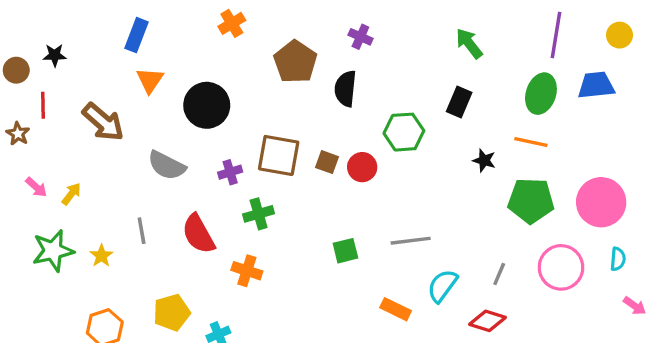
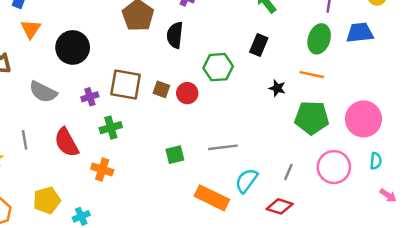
orange rectangle: (396, 309) -> (212, 198), size x1.5

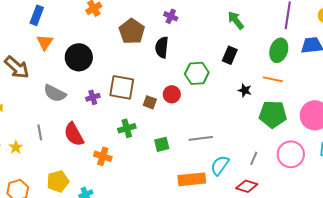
brown square: (161, 89) -> (150, 102), moved
green cross: (111, 128) -> (127, 128), moved
orange rectangle: (212, 198) -> (192, 179), turned -32

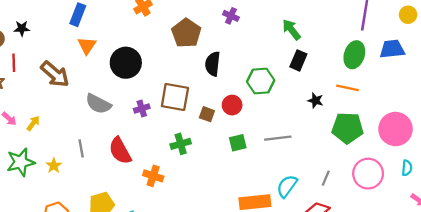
green arrow: (236, 20) -> (291, 30), moved
black semicircle: (162, 47) -> (213, 64), moved
gray line: (201, 138) -> (278, 138), moved
green square: (162, 144) -> (238, 143), moved

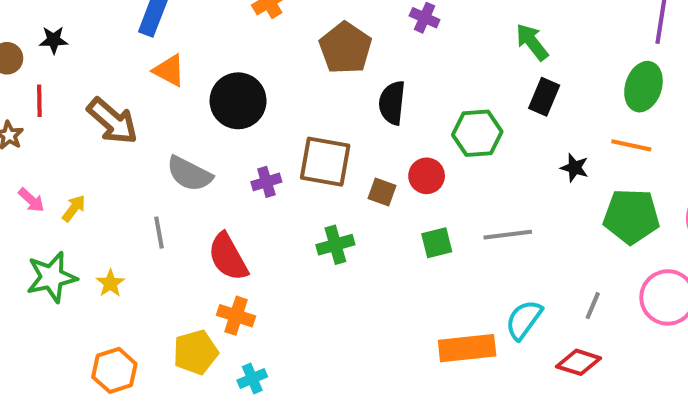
orange triangle: (87, 46) -> (169, 70), turned -36
gray line: (81, 148) -> (159, 233), moved
orange cross: (153, 176) -> (236, 316), moved

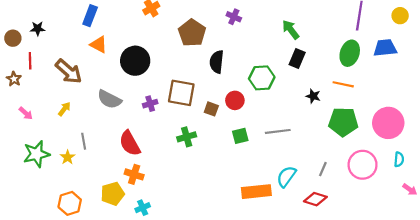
yellow arrow: (74, 208) -> (64, 109), moved
gray line: (159, 233) -> (84, 141), moved

